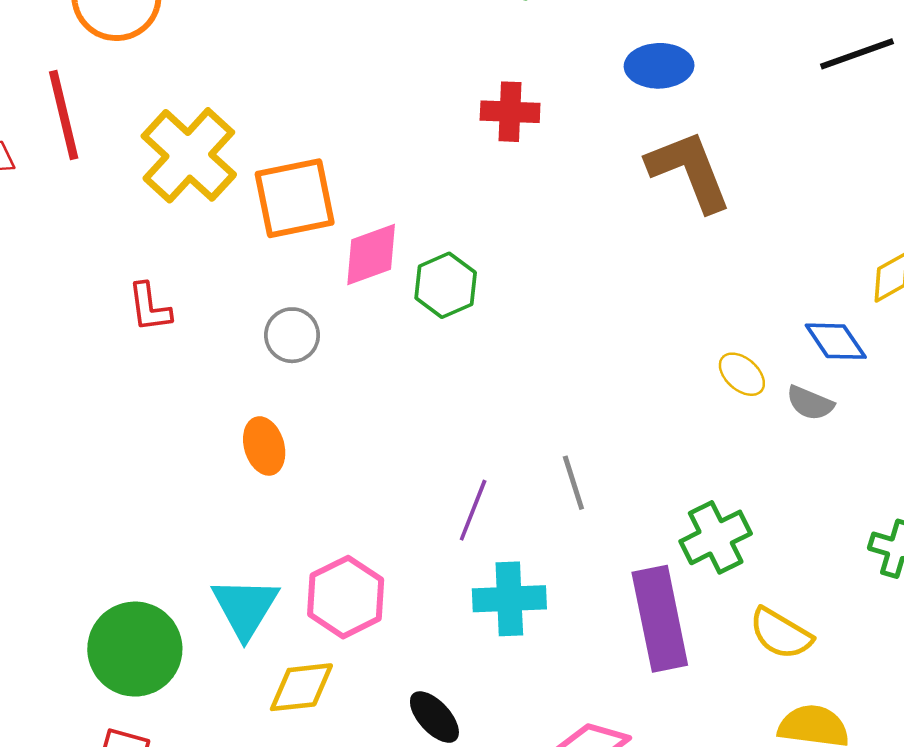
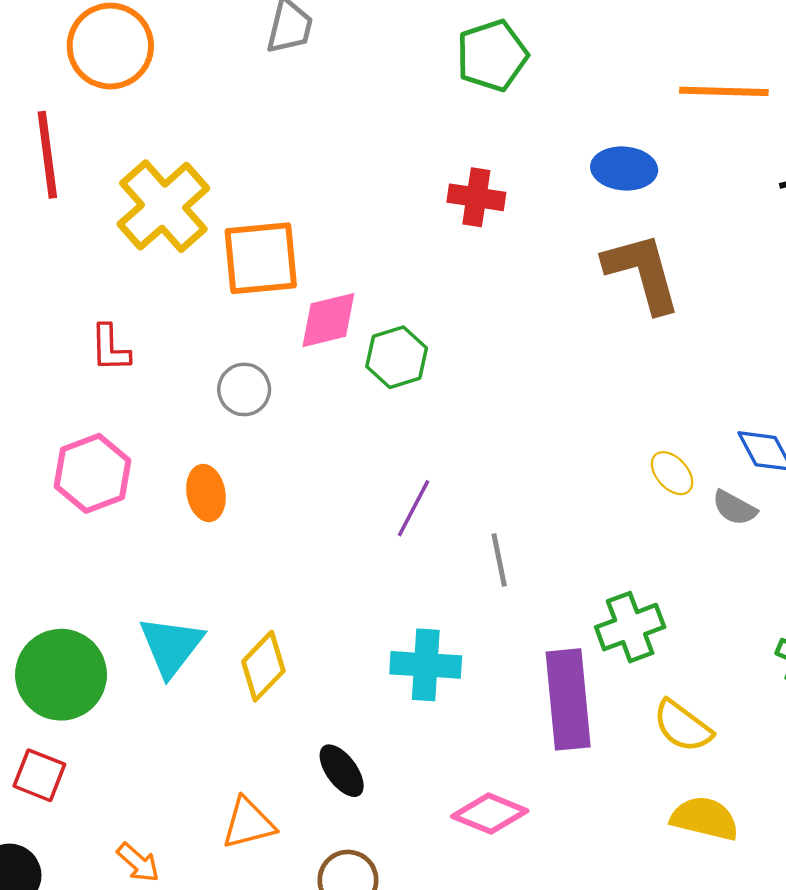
purple line: (473, 510) -> (414, 508), moved
pink hexagon: (346, 597) -> (93, 473), moved
yellow diamond: (301, 687) -> (263, 666), moved, turned -46

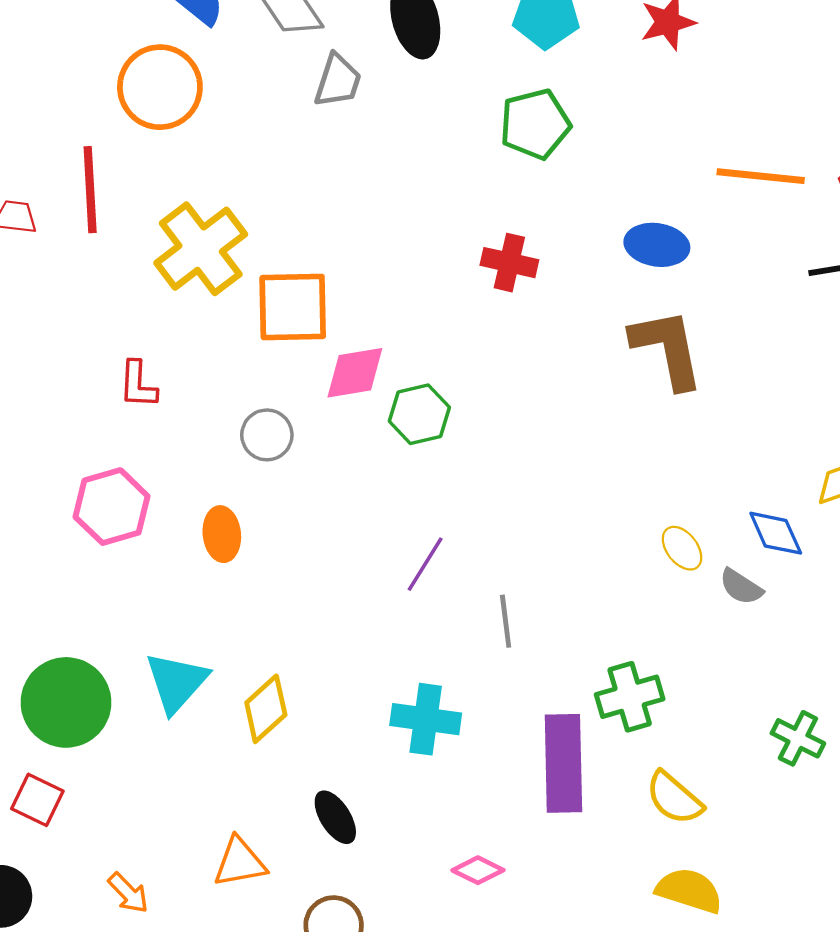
pink diamond: (490, 814) -> (478, 870), size x0.7

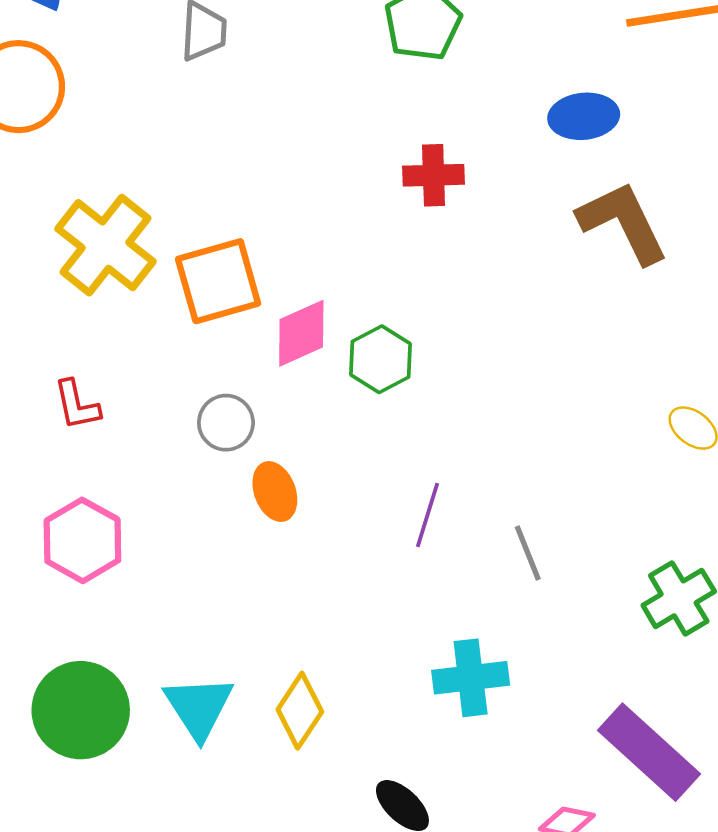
orange ellipse: (222, 534) -> (275, 492), moved
green circle: (66, 702) -> (81, 710), moved
purple rectangle: (563, 763) -> (649, 752), moved, turned -32

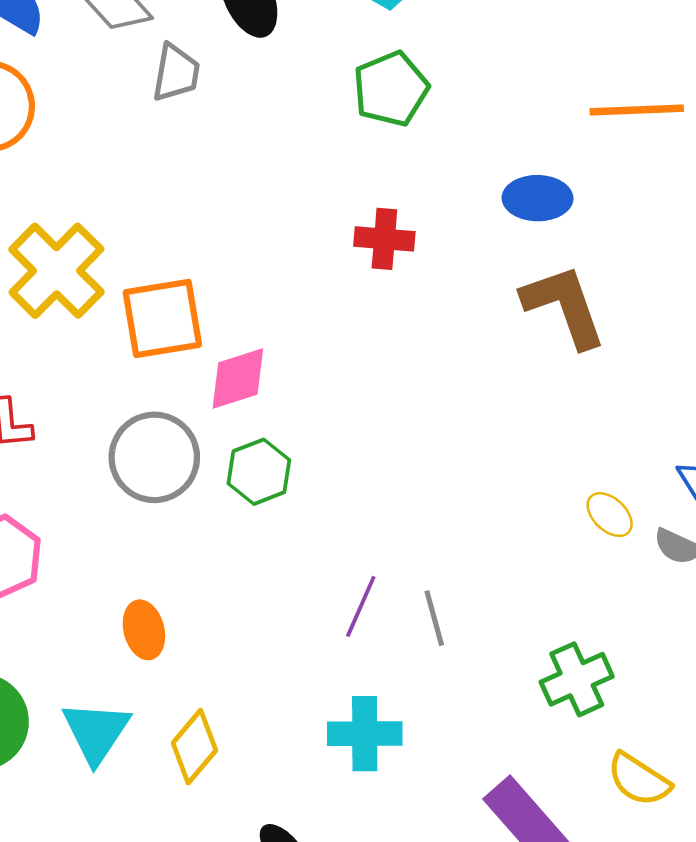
green hexagon: (380, 359) -> (259, 472), moved
gray circle: (226, 423) -> (154, 457), size x1.6
orange ellipse: (275, 492) -> (144, 630), moved
purple line: (428, 515) -> (361, 606), moved

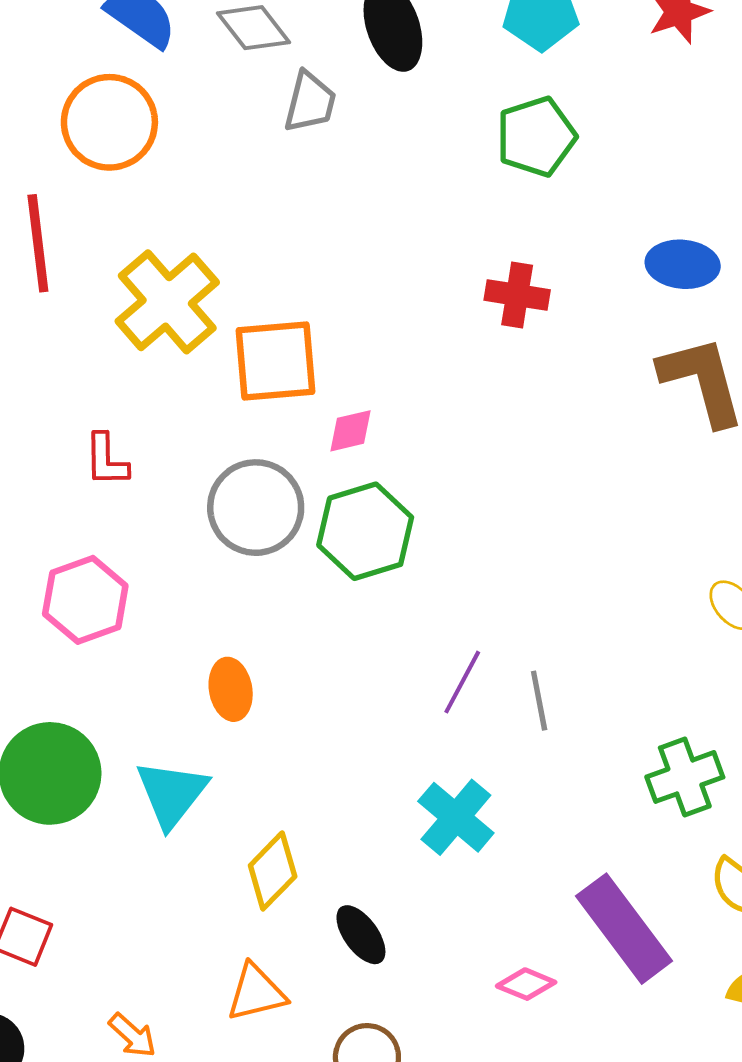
pink diamond: (238, 379) -> (350, 431), size x0.7
green hexagon: (259, 472) -> (365, 531), size x1.4
cyan cross: (365, 734) -> (456, 817), turned 36
yellow diamond: (194, 747) -> (273, 871), moved

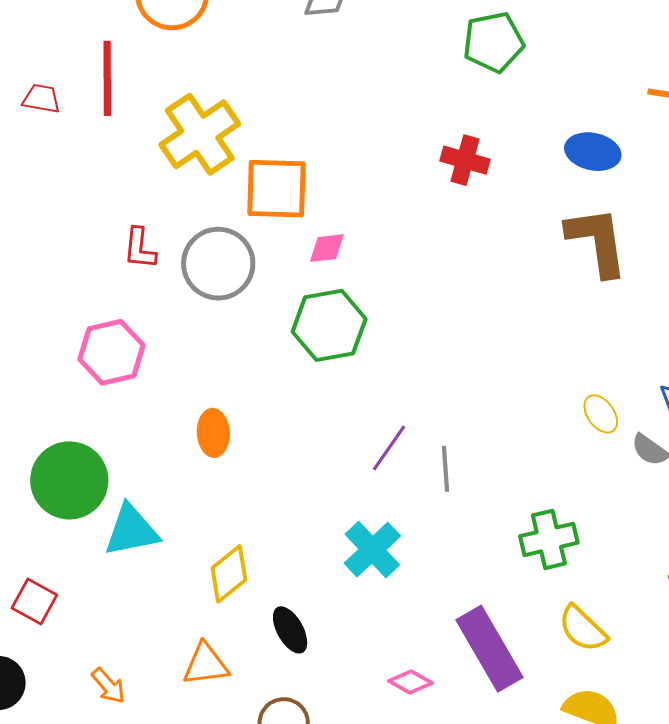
gray circle: (256, 508) -> (218, 264), moved
cyan triangle: (172, 794) -> (131, 530), moved, turned 34

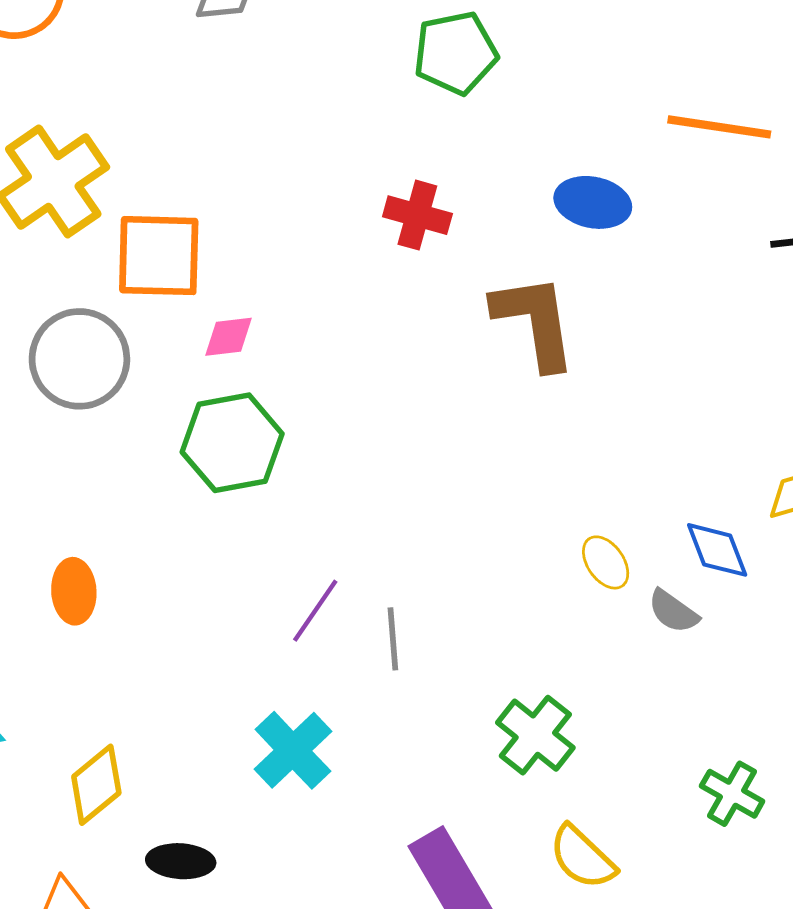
brown L-shape: (597, 241) -> (535, 321), moved
green cross: (549, 539) -> (535, 735), turned -38
black ellipse: (290, 630) -> (181, 861), turned -57

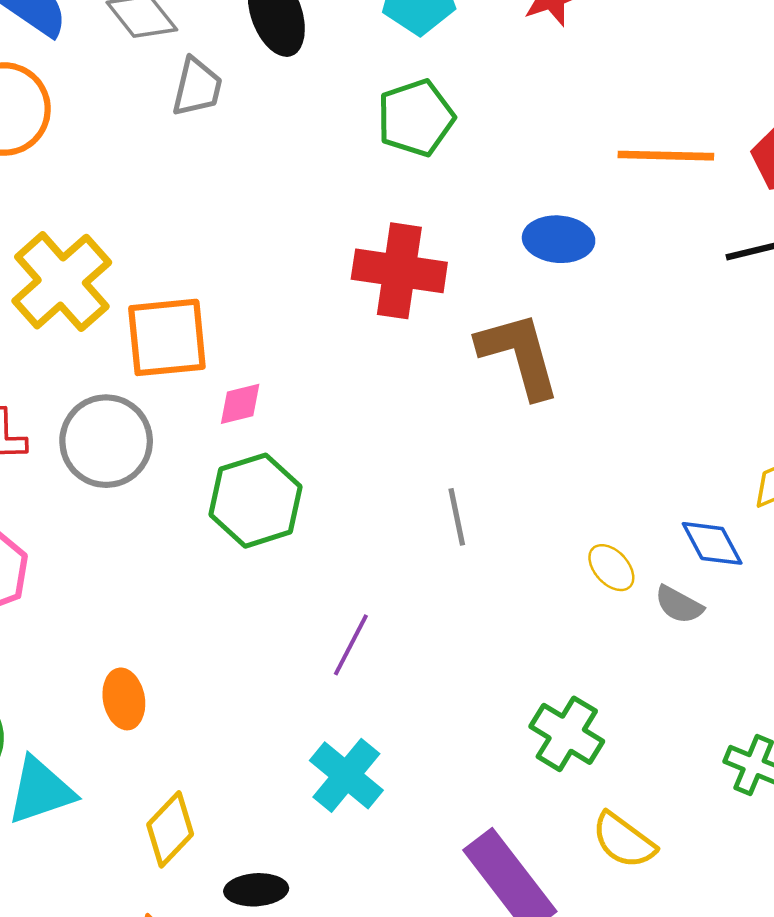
red cross: (417, 215) -> (399, 271), size x1.5
orange ellipse: (74, 591) -> (124, 699), moved
gray line: (393, 639) -> (457, 517), moved

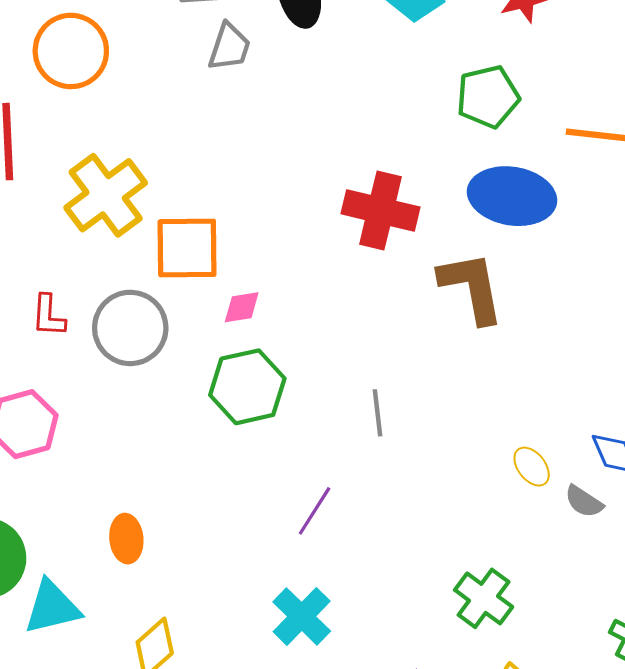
green pentagon: (416, 118) -> (488, 97), moved
blue ellipse: (559, 239) -> (512, 196), size x1.5
gray line: (457, 517) -> (378, 413), moved

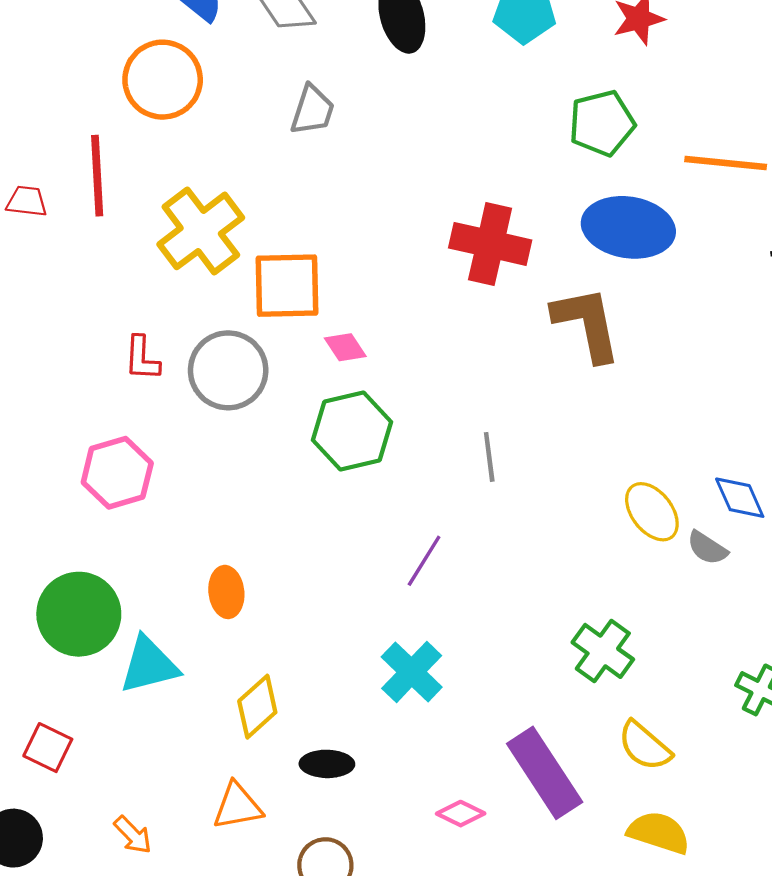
gray trapezoid: (229, 47) -> (312, 110), moved
pink diamond: (242, 307) -> (345, 347), turned 66
yellow ellipse: (532, 467) -> (652, 512), size x1.4

